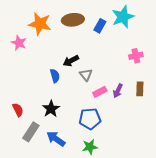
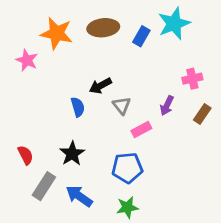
brown rectangle: (140, 89) -> (202, 114), moved, turned 32
purple arrow: (118, 91) -> (167, 106), moved

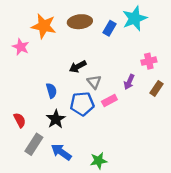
blue semicircle: (78, 107) -> (51, 91), moved
blue pentagon: (127, 168) -> (82, 104), moved

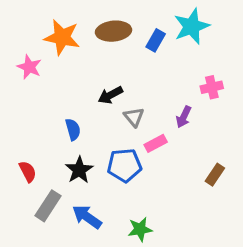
brown rectangle: (157, 88) -> (215, 175), moved
blue pentagon: (82, 104) -> (124, 165), moved

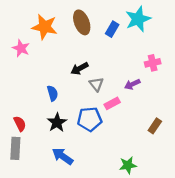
brown ellipse: (114, 31) -> (82, 22), turned 75
purple arrow: (184, 117) -> (132, 84), turned 40
gray rectangle: (48, 206) -> (15, 148), moved, turned -30
green star: (140, 229) -> (128, 165), moved

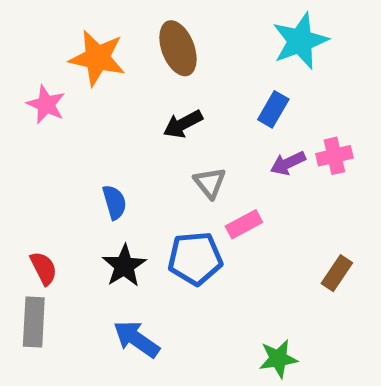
blue rectangle: (112, 29) -> (273, 109), moved
pink cross: (153, 63) -> (334, 156), moved
black arrow: (79, 69) -> (183, 124), moved
purple arrow: (132, 84) -> (288, 163), moved

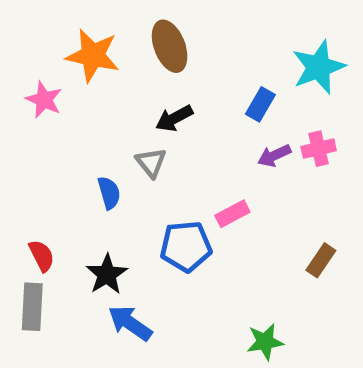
cyan star: (300, 41) -> (319, 67), moved
gray triangle: (210, 183) -> (151, 163), moved
black star: (124, 266) -> (107, 274), moved

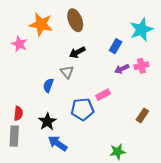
blue semicircle: (109, 193) -> (48, 85), turned -144
red semicircle: (42, 256) -> (18, 113), turned 32

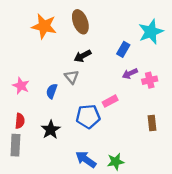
pink star: (19, 44) -> (21, 86), moved
pink cross: (141, 66) -> (150, 80), moved
brown rectangle: (142, 115) -> (152, 123), turned -40
blue arrow: (58, 143) -> (86, 159), moved
green star: (118, 152) -> (116, 162), moved

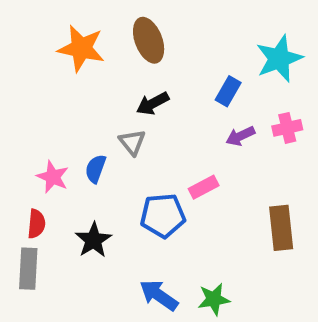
pink cross: (150, 80) -> (287, 128), moved
pink star: (21, 86) -> (53, 177), moved
brown rectangle: (152, 123) -> (281, 228), size x1.5

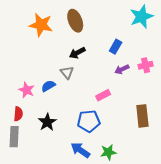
cyan star: (279, 59) -> (141, 17), moved
blue semicircle: (96, 169) -> (48, 86), turned 40
blue pentagon: (163, 216) -> (89, 121), moved

